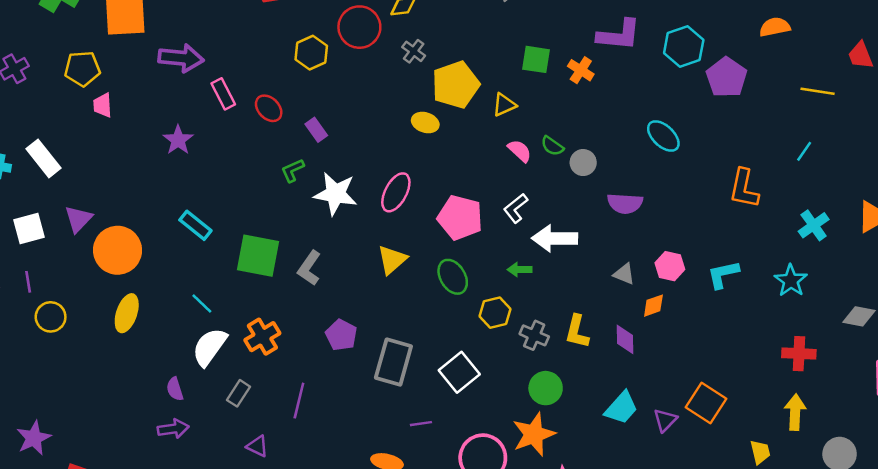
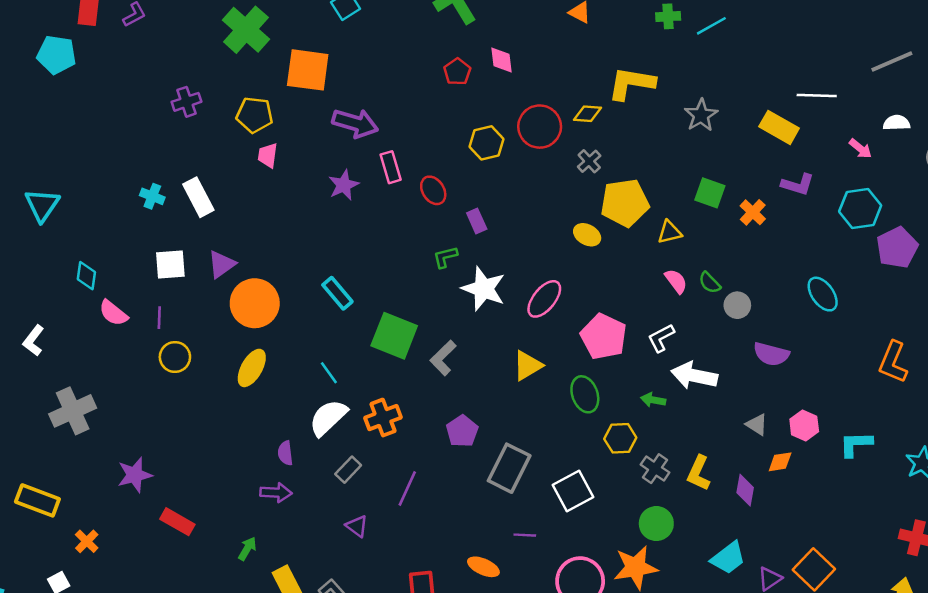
purple L-shape: (619, 35) -> (798, 184), size x0.7
purple star: (178, 140) -> (344, 185), moved

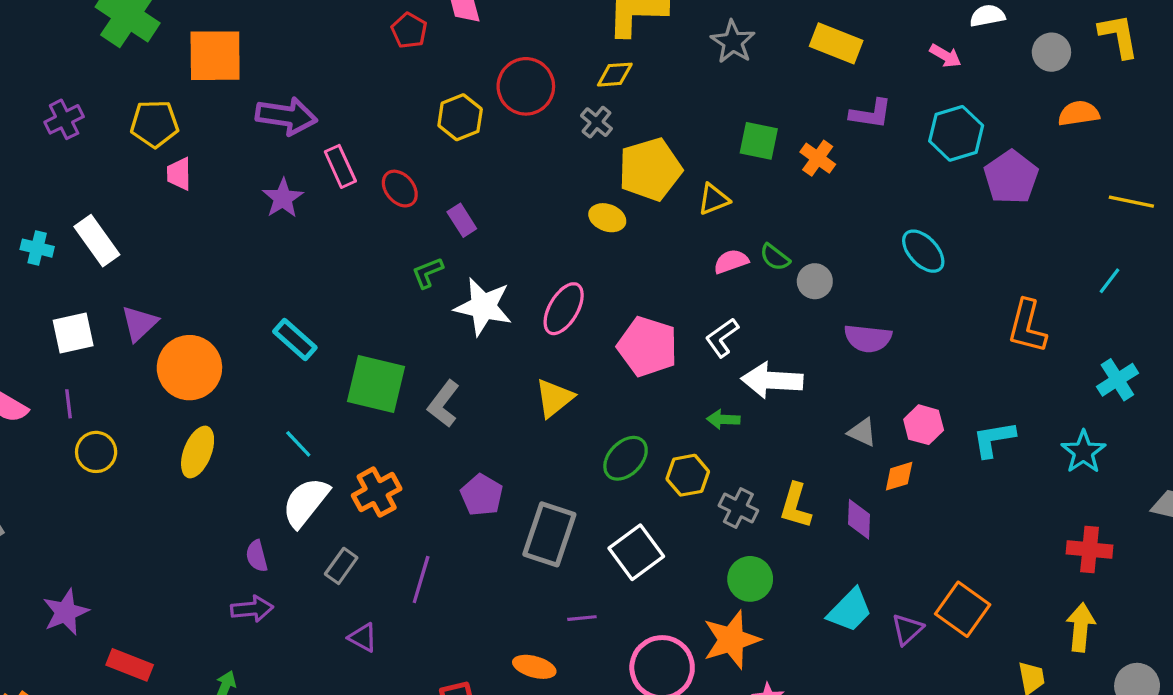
yellow diamond: (588, 114) -> (615, 75), moved
pink semicircle: (676, 281) -> (731, 261), turned -65
green ellipse: (585, 394) -> (626, 458), moved, turned 72

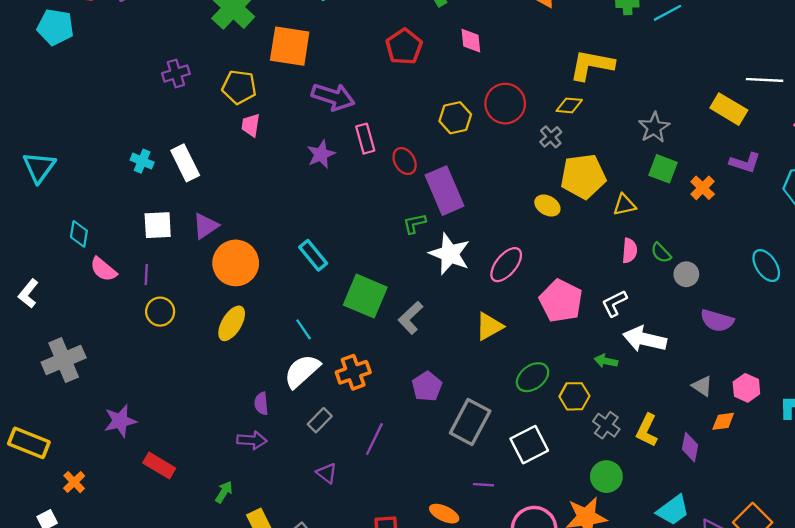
red pentagon: (409, 30) -> (404, 47), moved, size x1.4
gray star: (733, 42) -> (654, 127), moved
purple rectangle: (462, 220) -> (445, 191), size x2.0
pink semicircle: (731, 261) -> (630, 251), turned 105

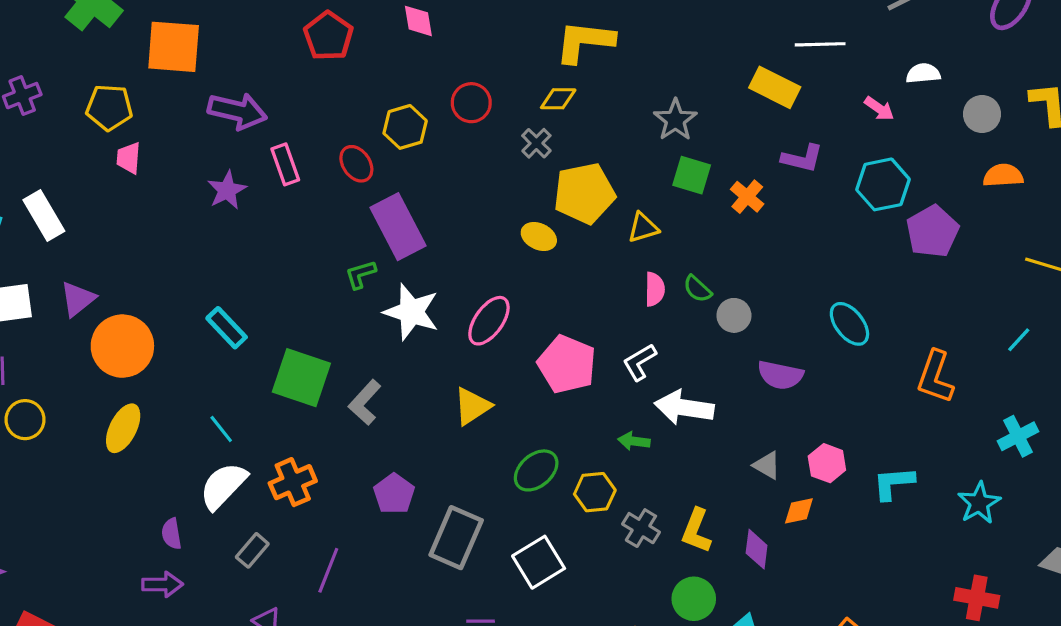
red circle: (505, 104) -> (471, 103), size x0.7
red ellipse: (405, 161) -> (356, 164), moved
cyan ellipse: (766, 266) -> (849, 324), moved
green circle: (606, 477) -> (694, 599), moved

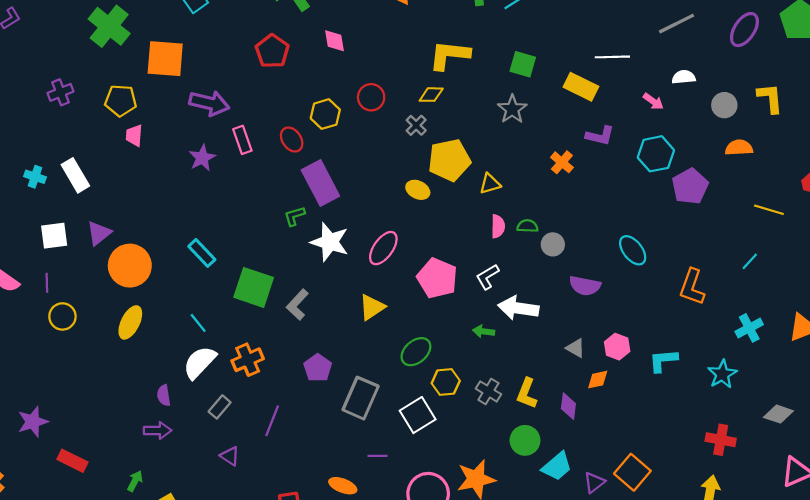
green square: (692, 175) -> (523, 64), moved
green semicircle: (697, 289) -> (527, 226), turned 140
yellow hexagon: (595, 492) -> (446, 382), moved

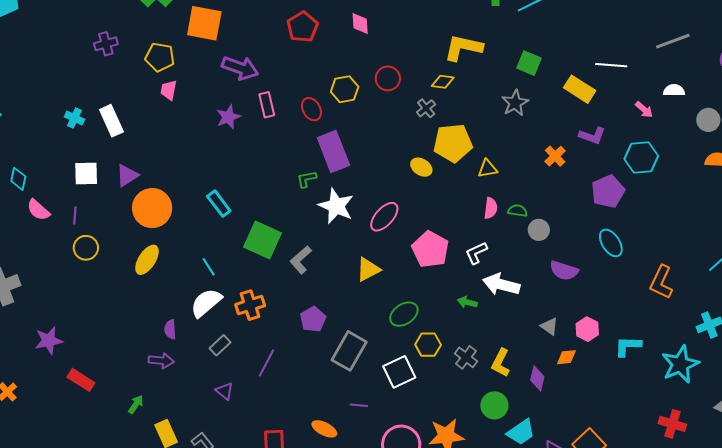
purple pentagon: (690, 186) -> (608, 191), moved
cyan star: (722, 374) -> (680, 364), size x1.4

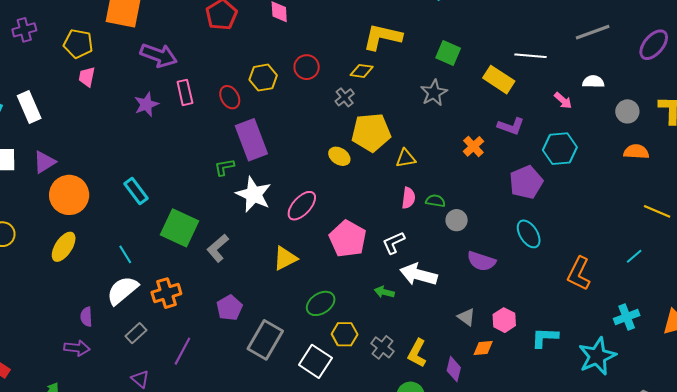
white square: (399, 372) -> (315, 361), turned -32

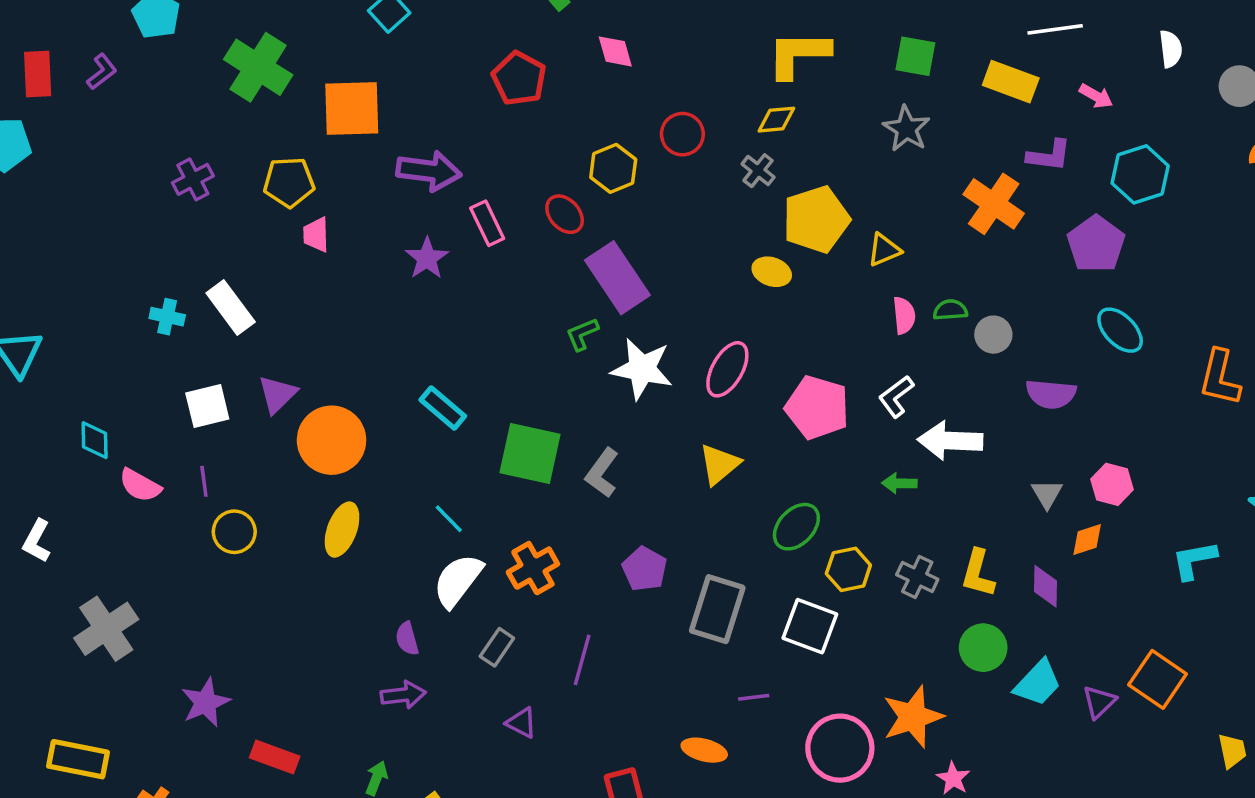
white semicircle: (593, 82) -> (1171, 49), turned 95
pink arrow: (563, 101) -> (1096, 96), moved
orange cross: (473, 146) -> (994, 204), size x1.6
gray triangle: (466, 317) -> (1047, 494), turned 36
cyan L-shape: (545, 337) -> (1194, 560), moved

